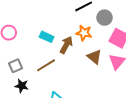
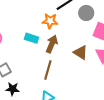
orange star: (84, 33) -> (50, 21), moved
brown line: (46, 65) -> (48, 70), moved, turned -36

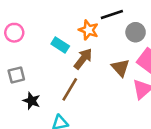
brown triangle: (81, 52) -> (120, 68), moved
black star: (13, 89) -> (32, 101), moved

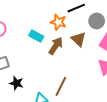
brown triangle: (120, 68) -> (79, 39), moved
brown line: (70, 89) -> (61, 86), moved

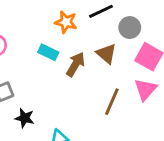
orange star: (58, 22) -> (66, 22), moved
brown line: (61, 86) -> (112, 102), moved

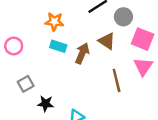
orange star: (66, 22) -> (54, 22), moved
brown line: (112, 102) -> (117, 80), turned -30

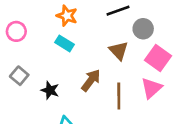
brown arrow: (82, 53) -> (91, 80), moved
gray square: (26, 84) -> (19, 76), turned -35
black star: (46, 104) -> (50, 90), moved

